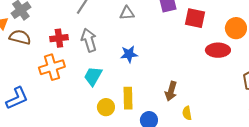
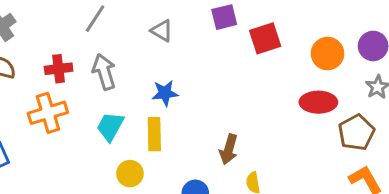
gray triangle: (127, 13) -> (162, 31), turned 35
red square: (195, 18) -> (265, 38), turned -30
red ellipse: (218, 50) -> (318, 102), moved
yellow rectangle: (128, 98) -> (154, 134), moved

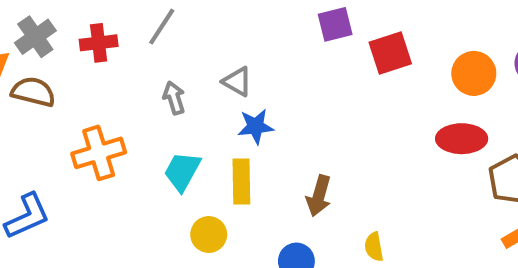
gray triangle: (162, 31) -> (237, 82), moved
red cross: (59, 69) -> (99, 43), moved
gray arrow: (104, 72) -> (174, 98), size x0.7
brown arrow: (229, 149) -> (319, 196), moved

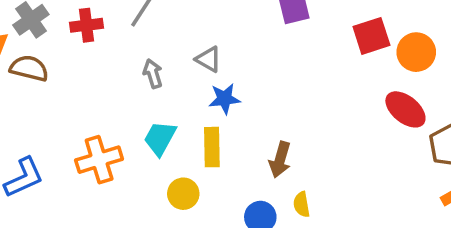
red square: (390, 53) -> (371, 36), moved
red ellipse: (462, 139) -> (405, 109), turned 39
orange cross: (99, 153) -> (99, 160), moved
yellow semicircle: (374, 247) -> (302, 204), moved

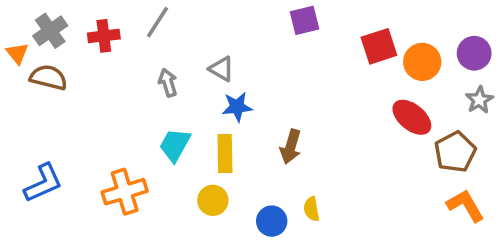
orange cross: (99, 160) -> (125, 192), moved
brown arrow: (280, 160) -> (291, 147), moved
yellow circle: (183, 194) -> (213, 200), moved

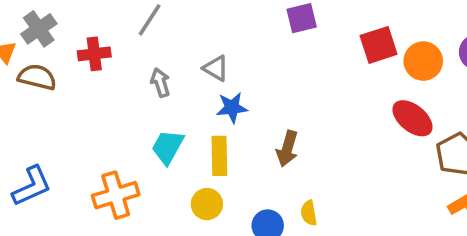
red cross: (104, 36) -> (94, 54), moved

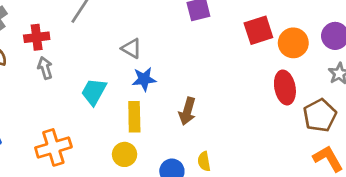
gray arrow: (160, 83) -> (45, 68), moved
red ellipse: (412, 118) -> (285, 87), turned 40
cyan trapezoid: (168, 147) -> (94, 92), moved

